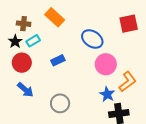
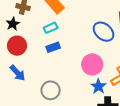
blue ellipse: (92, 39) -> (104, 32), moved
cyan rectangle: (33, 41) -> (51, 28), moved
pink circle: (106, 64) -> (92, 64), moved

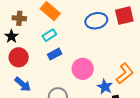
blue ellipse: (104, 32) -> (96, 21), moved, turned -45
pink circle: (92, 64) -> (83, 69), moved

